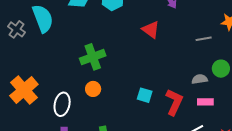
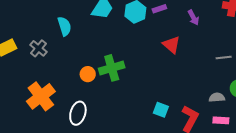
cyan semicircle: (43, 18) -> (64, 26), size x0.7
gray cross: (16, 29) -> (39, 48), moved
orange circle: (93, 89) -> (88, 74), moved

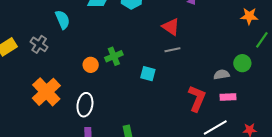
gray line: (224, 57) -> (172, 50), moved
green cross: (112, 68) -> (114, 56), size x0.7
cyan square: (161, 110) -> (148, 74), moved

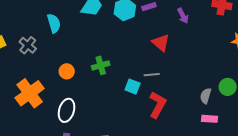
gray line: (172, 50) -> (152, 75), moved
orange circle: (91, 65) -> (67, 71), moved
gray semicircle: (221, 75) -> (206, 96), turned -70
red L-shape: (197, 98) -> (158, 105), moved

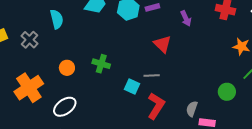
green cross: (101, 65) -> (101, 64), turned 30
gray semicircle: (206, 96) -> (192, 109), moved
white ellipse: (67, 110) -> (65, 107), turned 35

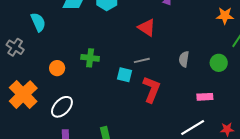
gray semicircle: (192, 109) -> (184, 59), moved

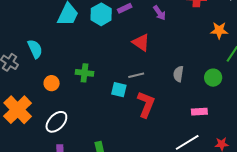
cyan semicircle: (38, 22) -> (35, 49), moved

